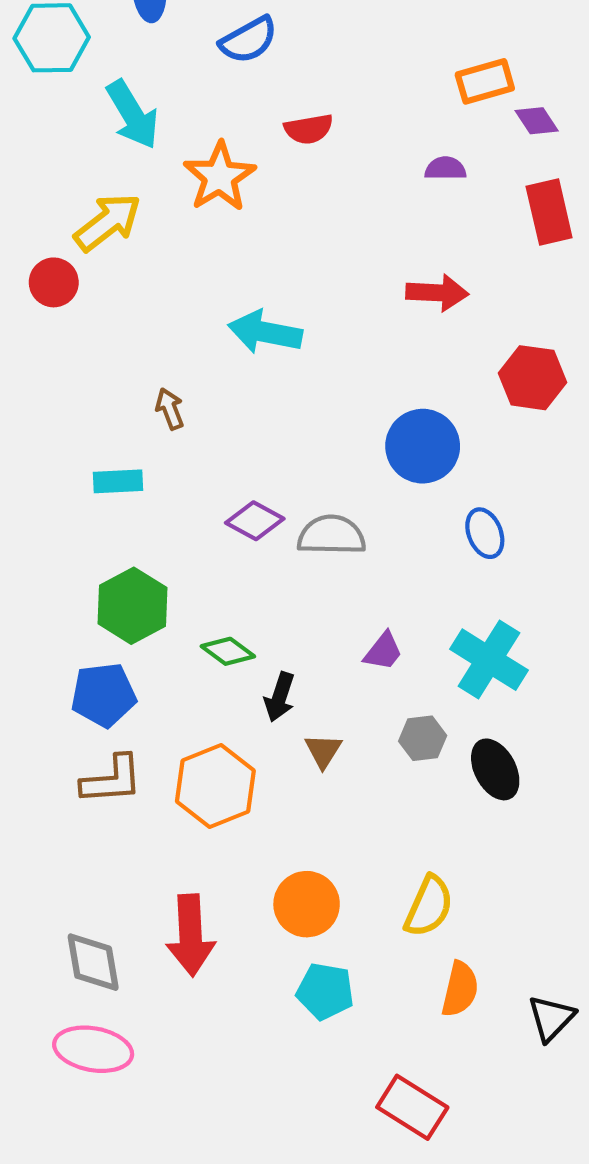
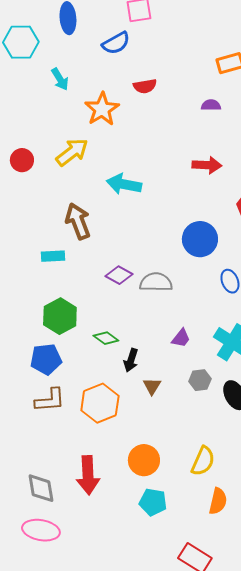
cyan arrow: (132, 115) -> (60, 79), size x0.7
yellow arrow: (108, 222) -> (72, 152), moved
brown arrow: (170, 409) -> (78, 221), size x1.8

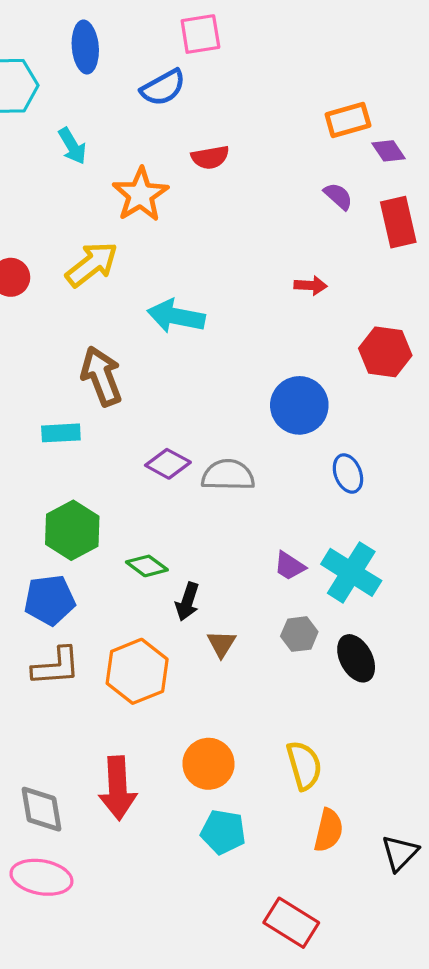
purple semicircle: (211, 105) -> (338, 196), moved, turned 42
red arrow: (207, 165) -> (311, 285), size x0.7
purple trapezoid: (181, 338) -> (290, 566), moved, turned 85
yellow semicircle: (203, 461) -> (304, 765), turned -40

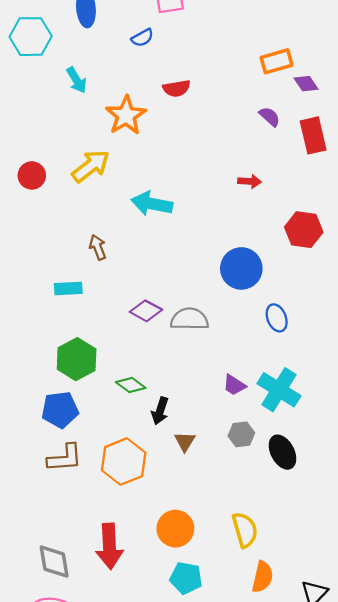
blue semicircle: (163, 88) -> (142, 38), size x0.7
brown arrow: (101, 376) -> (98, 247), size x0.6

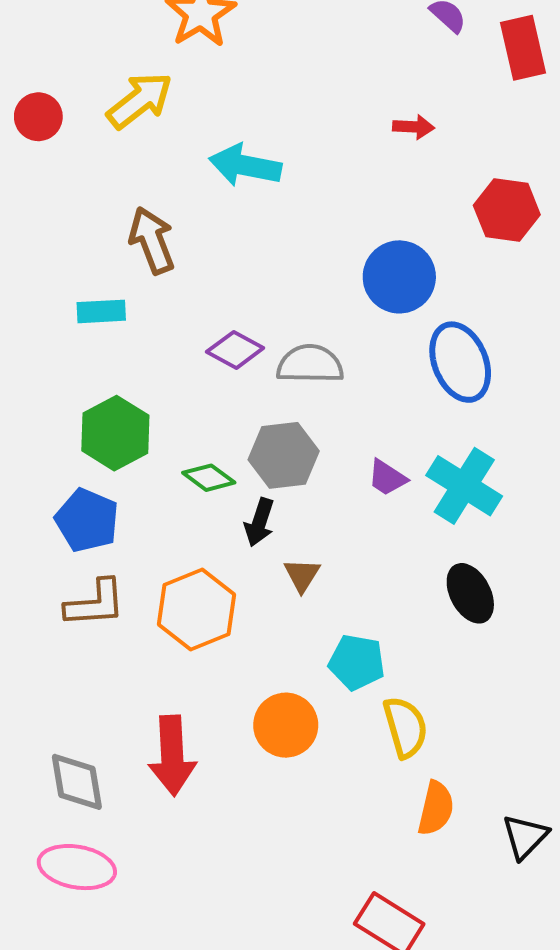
brown arrow: (98, 247) -> (152, 240), size x1.5
blue ellipse: (277, 318) -> (460, 362), size x1.6
blue pentagon: (60, 410) -> (87, 520), turned 30
gray hexagon: (241, 434) -> (284, 455), moved, size x1.5
cyan pentagon: (186, 578) -> (357, 662), moved

